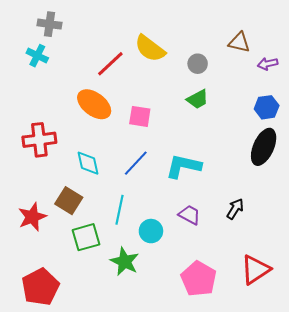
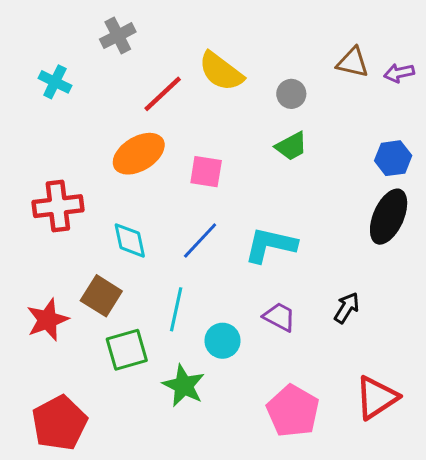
gray cross: (49, 24) -> (118, 36), moved, turned -35
purple arrow: (268, 64) -> (399, 73), moved
orange ellipse: (94, 104) -> (139, 154), turned -68

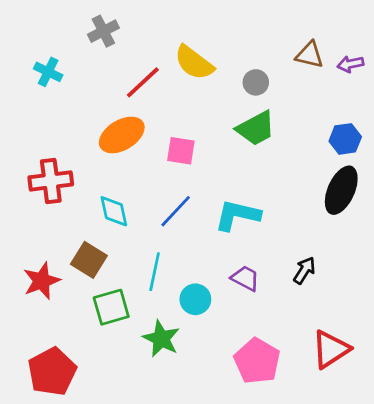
green trapezoid: (291, 146) -> (256, 128), size x1.4

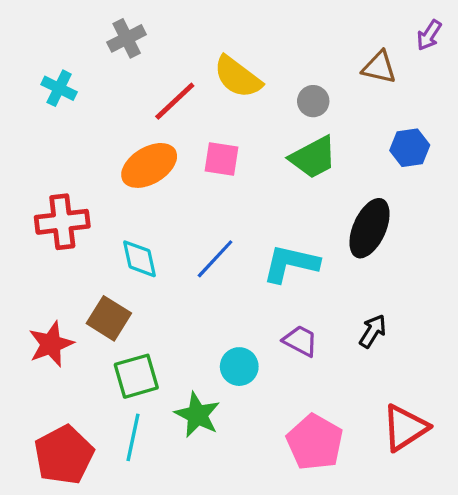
purple arrow: (350, 64) -> (429, 35), moved, turned -45
blue hexagon: (345, 139) -> (410, 148), moved
pink square: (181, 151) -> (222, 159), moved
black ellipse: (341, 190) -> (370, 228), moved
cyan line: (155, 272) -> (133, 437), moved

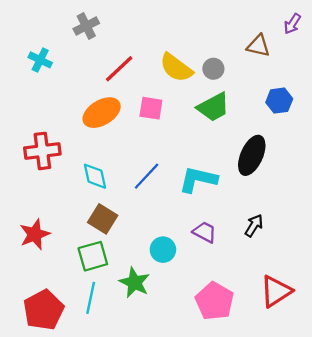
yellow semicircle: (238, 77) -> (176, 68), moved
brown square: (109, 318) -> (103, 219), moved

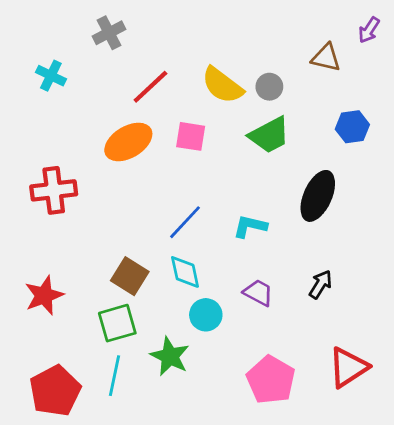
cyan diamond: (95, 176) -> (185, 272), moved
cyan L-shape: (198, 179) -> (250, 226), size x0.7

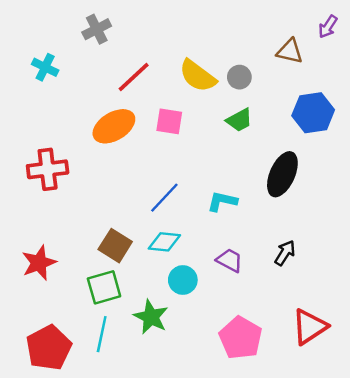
blue hexagon: (352, 127) -> (313, 113), size x1.4
green trapezoid: (269, 135) -> (239, 120), size x0.7
cyan diamond: (185, 272) -> (164, 242), turned -72

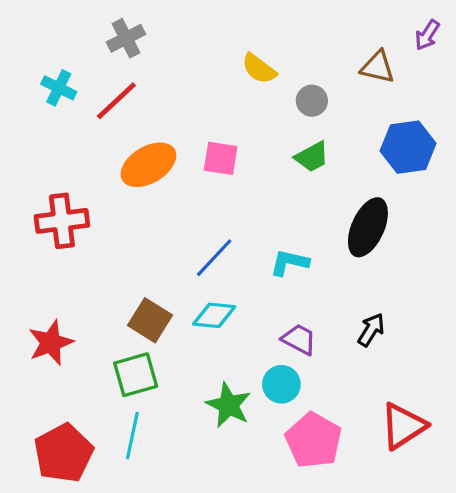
yellow semicircle: (198, 76) -> (259, 69), moved, size x0.7
red line: (134, 77) -> (116, 101), moved
cyan circle: (183, 280) -> (281, 384), moved
green star: (151, 317) -> (229, 405), moved

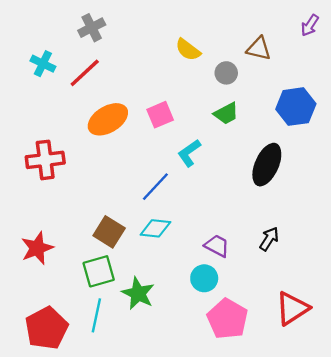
brown triangle: (378, 67) -> (259, 49), moved
pink square: (221, 158) -> (160, 115), turned -32
cyan L-shape: (289, 263) -> (189, 153), moved, turned -48
green star: (229, 405) -> (138, 293), moved

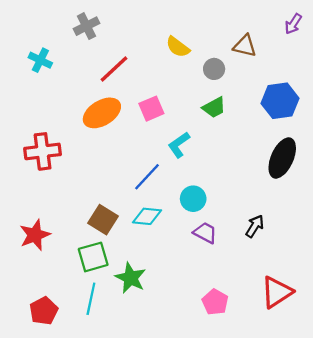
red line: (85, 73) -> (114, 69), moved
black ellipse: (267, 165) -> (282, 158), moved
cyan circle: (204, 278) -> (193, 199), moved
pink pentagon: (227, 319) -> (215, 302), size x0.7
red pentagon: (46, 328) -> (44, 311), size x0.7

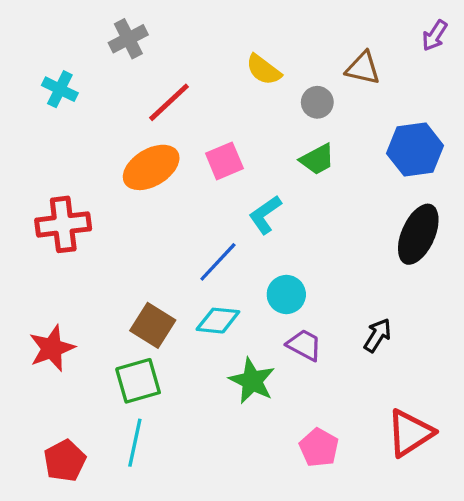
green star: (130, 278) -> (252, 381), moved

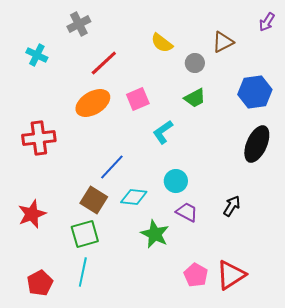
brown triangle: (363, 68) -> (223, 42), turned -40
blue line: (218, 262) -> (112, 167), moved
red triangle: (410, 433) -> (231, 275), moved

